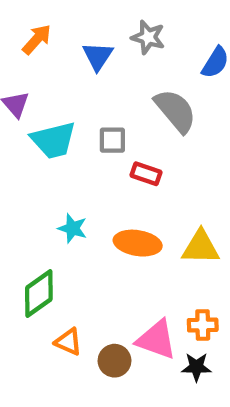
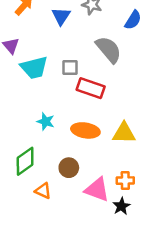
red rectangle: (146, 174) -> (91, 88), size x1.5
brown circle: (114, 361) -> (69, 168), moved
black star: (196, 367) -> (121, 206), turned -30

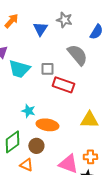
cyan trapezoid: (34, 68) -> (19, 69), turned 30
orange ellipse: (85, 130) -> (47, 125), moved
brown circle: (69, 168) -> (36, 146), moved

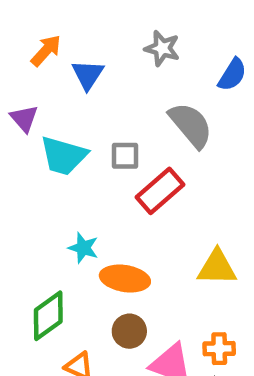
blue triangle: (40, 29) -> (88, 75), moved
red rectangle: (63, 85) -> (160, 191), turned -60
brown circle: (36, 146) -> (129, 331), moved

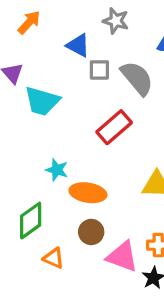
blue triangle: (88, 75) -> (78, 45), moved, turned -35
gray square: (125, 156) -> (99, 70), moved

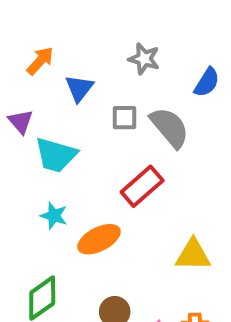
blue triangle: (78, 45) -> (79, 88), moved, turned 40
cyan star: (57, 170) -> (54, 216), moved
orange ellipse: (88, 193) -> (99, 239), moved, turned -36

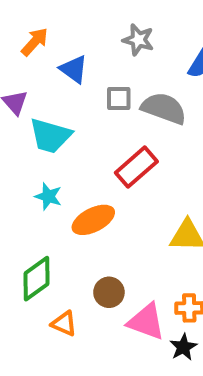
blue triangle: (79, 88) -> (74, 69), turned -32
gray semicircle: (170, 127) -> (164, 108), turned -30

